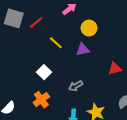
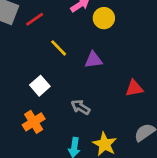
yellow circle: (89, 28) -> (104, 18), moved
gray arrow: (76, 86) -> (80, 107), turned 56

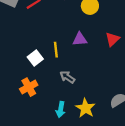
yellow line: (59, 48) -> (56, 50), moved, turned 35
red triangle: (134, 88) -> (112, 39), moved, turned -35

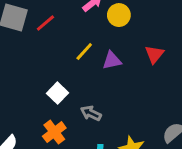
yellow line: (56, 50) -> (84, 52), moved, turned 56
gray arrow: (67, 77) -> (91, 113), moved

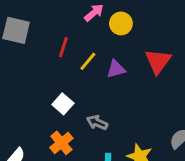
red line: (45, 23) -> (63, 47), moved, turned -30
red triangle: (154, 54) -> (158, 61), size x1.4

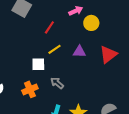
yellow line: (88, 61) -> (54, 49), moved
white square: (63, 104) -> (38, 64), turned 32

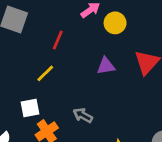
yellow line: (54, 49) -> (45, 73), moved
white square: (38, 64) -> (30, 108), moved

